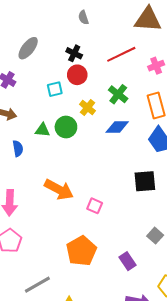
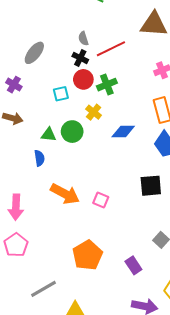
gray semicircle: (83, 17) -> (83, 39), moved
red line: (121, 54) -> (111, 49), moved
green cross: (118, 94) -> (107, 85), moved, turned 30
blue semicircle: (18, 149) -> (39, 158), moved
pink square: (95, 206) -> (101, 200), moved

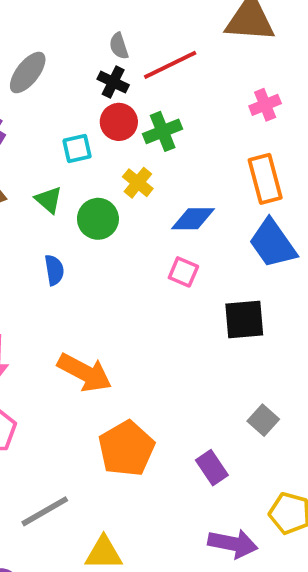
green triangle: (49, 135) -> (49, 200), moved, turned 35
blue semicircle: (39, 158) -> (54, 270), moved
orange arrow: (65, 194) -> (85, 373), moved
pink square: (101, 200) -> (183, 272), moved

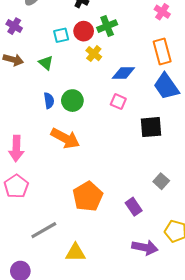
pink cross: (265, 105) -> (162, 12), turned -35
red circle: (119, 122) -> (84, 31), moved
green circle: (98, 219) -> (72, 101), moved
orange arrow: (85, 373) -> (65, 138), moved

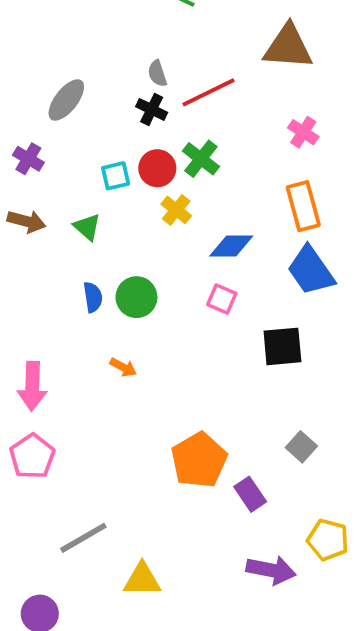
green cross: (107, 26) -> (201, 159), turned -30
orange arrow: (65, 138) -> (123, 367), size x0.5
orange pentagon: (88, 196) -> (199, 460), moved

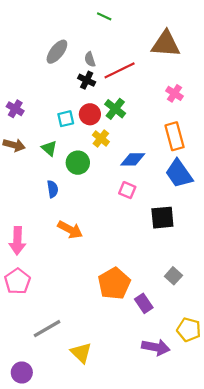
gray ellipse: (66, 100) -> (57, 52), moved
green circle: (136, 297) -> (78, 163), moved
orange arrow: (123, 367) -> (70, 230), size x1.6
yellow triangle: (142, 580) -> (81, 353), turned 45

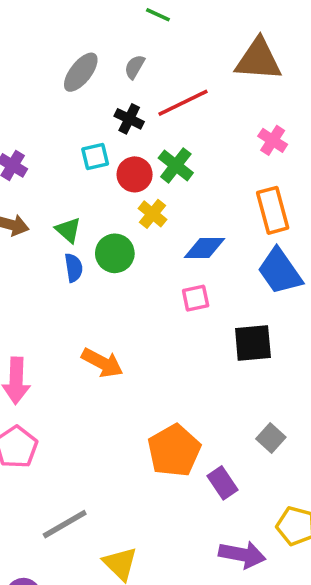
gray semicircle: (90, 59) -> (135, 67), moved, turned 48
cyan square: (66, 119) -> (95, 156), moved
blue semicircle: (53, 189) -> (74, 268), moved
pink square: (127, 190) -> (196, 298), turned -35

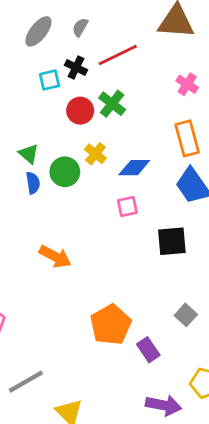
cyan square: (95, 156) -> (50, 80), moved
yellow cross: (153, 214) -> (95, 154), moved

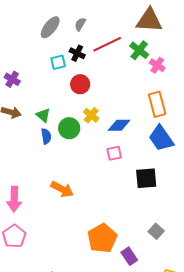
green cross: (112, 104) -> (139, 50), moved

